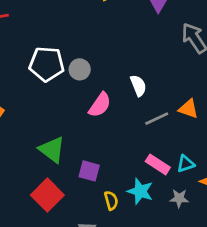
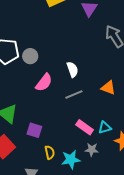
gray line: (157, 119) -> (74, 94), moved
cyan star: (140, 191) -> (71, 160), moved, turned -30
gray star: (179, 198) -> (92, 150), moved

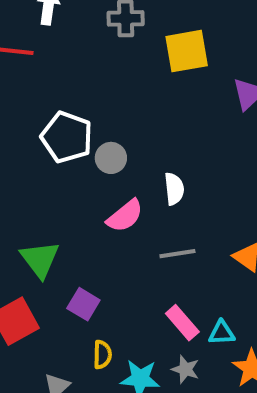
white semicircle: (72, 69) -> (174, 189), moved

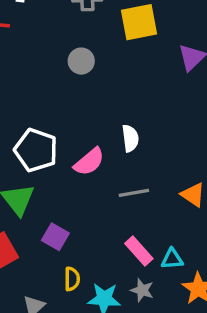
white pentagon: (67, 137) -> (36, 150), moved
gray circle: (111, 158) -> (81, 61), moved

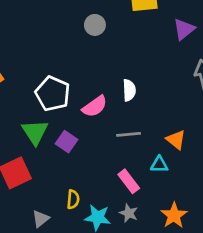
purple square: (55, 237) -> (66, 142), moved
cyan triangle: (172, 259) -> (159, 165), moved

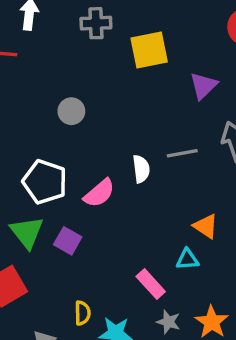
gray circle: (95, 25) -> (71, 111), moved
gray line: (128, 134) -> (182, 153), moved
gray star: (129, 213) -> (168, 322), moved

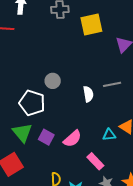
gray circle: (71, 111) -> (53, 81), moved
pink semicircle: (99, 193) -> (72, 139), moved
cyan triangle: (187, 259) -> (109, 135), moved

